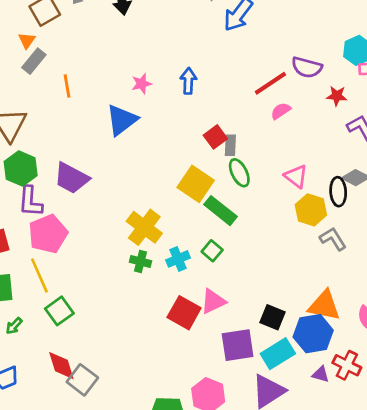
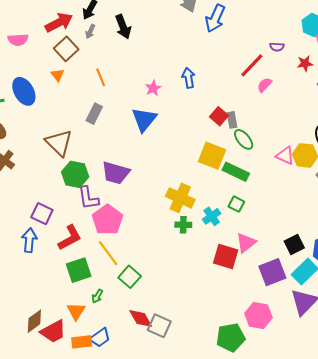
gray rectangle: (34, 61) -> (94, 114), moved
purple semicircle: (307, 67) -> (277, 47), size x0.6
orange line: (67, 86) -> (101, 77), moved
pink triangle: (296, 176) -> (285, 156), moved
black square: (273, 317) -> (294, 244), turned -36

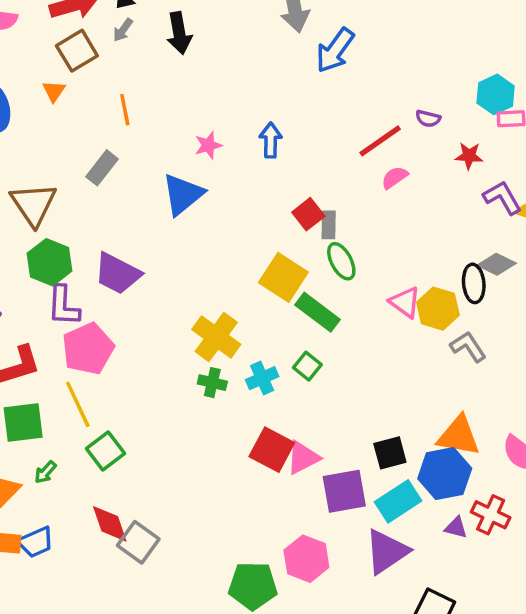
pink triangle: (246, 243) -> (303, 458), moved

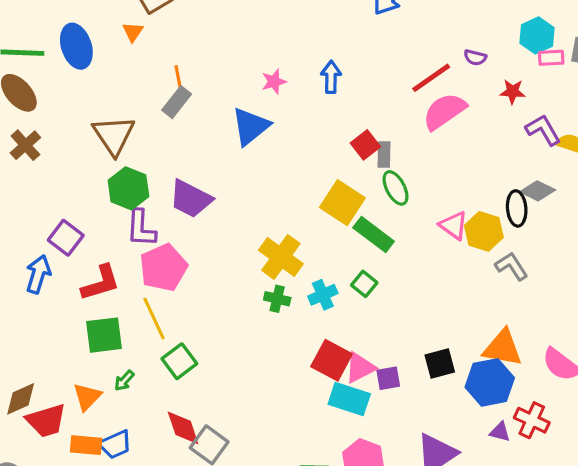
orange line: (125, 110) -> (179, 80), moved
pink semicircle: (395, 178) -> (444, 111), size x1.8
purple square: (344, 491) -> (388, 378), moved, size x0.6
cyan rectangle: (398, 501) -> (349, 399), moved, turned 51

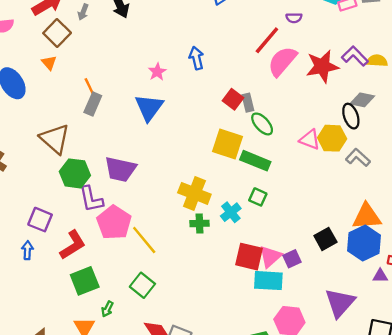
red star: (513, 92) -> (322, 66), moved, size x1.8
blue arrow: (38, 274) -> (27, 250), size x0.7
yellow line: (154, 318) -> (144, 240), moved

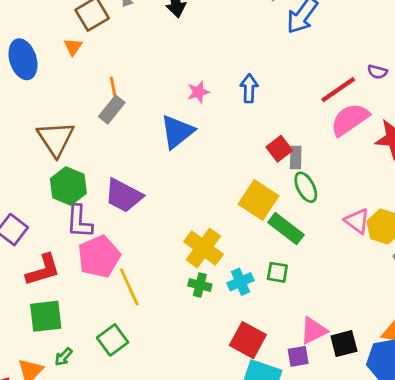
green square: (258, 197) -> (277, 272), turned -30
pink triangle: (270, 257) -> (314, 331), moved

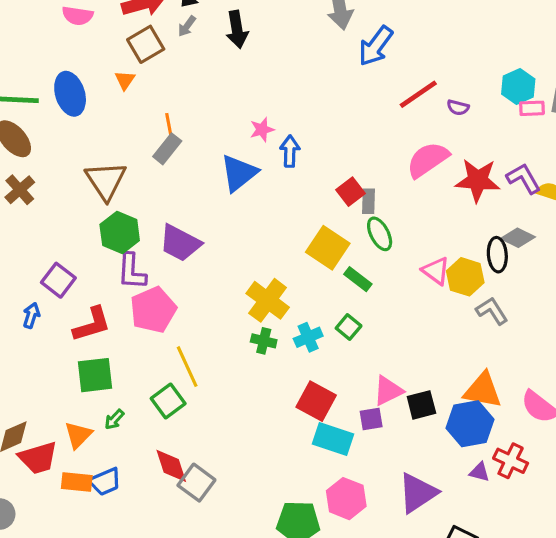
blue arrow: (249, 88) -> (290, 151), moved
red line: (338, 90) -> (418, 94), moved
green rectangle: (286, 229) -> (358, 279), size x0.7
green square: (277, 272) -> (349, 327), turned 30
yellow line: (129, 287) -> (187, 367), moved

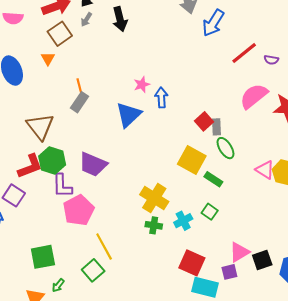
red L-shape: (92, 324) -> (30, 166), moved

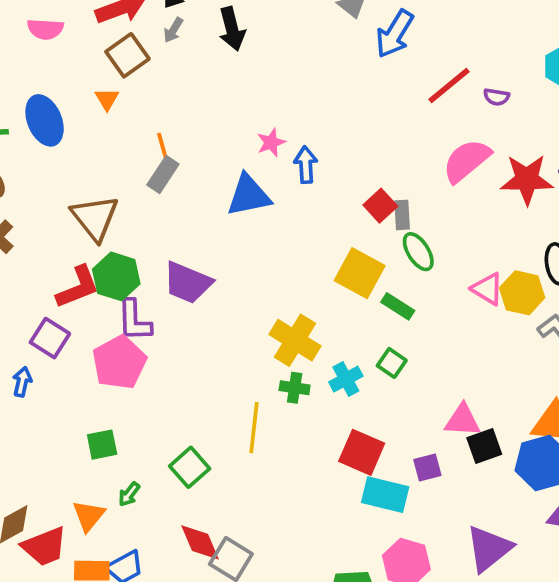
blue triangle: (129, 115) -> (249, 195), turned 32
pink pentagon: (78, 210) -> (119, 362), moved
yellow line: (104, 246) -> (254, 428), moved, turned 36
pink triangle: (239, 252) -> (463, 420), moved, turned 35
green square: (43, 257) -> (102, 445), size x0.7

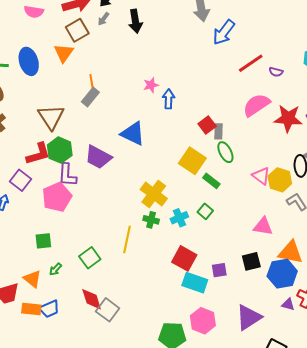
orange triangle: (107, 99) -> (64, 53), size x1.5
blue triangle: (249, 195) -> (133, 134), moved, turned 32
pink triangle: (463, 420) -> (263, 226), moved
orange triangle: (89, 516) -> (32, 279), turned -36

